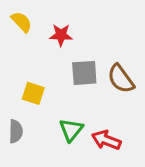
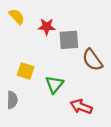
gray square: (84, 73) -> (69, 40), moved
green triangle: (71, 130) -> (54, 84), moved

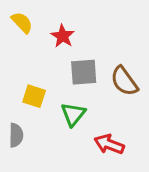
red star: (47, 27) -> (63, 36), turned 30
gray square: (69, 40) -> (84, 72), moved

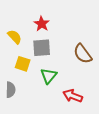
yellow semicircle: (22, 23) -> (15, 37), moved
gray square: (84, 72) -> (42, 48), moved

